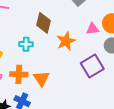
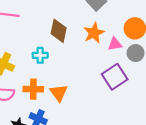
pink triangle: (93, 29) -> (115, 44), moved
orange star: (66, 41) -> (94, 33), moved

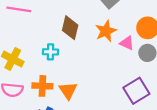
pink triangle: (115, 44) -> (127, 43), turned 32
purple square: (115, 77) -> (136, 91), moved

